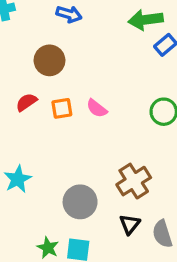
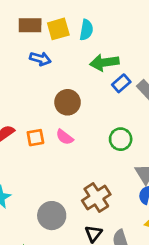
brown circle: (49, 60) -> (68, 102), moved

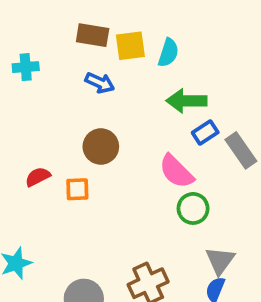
brown circle: (68, 102) -> (101, 147), moved
pink semicircle: (65, 137) -> (176, 171), moved, size x1.5

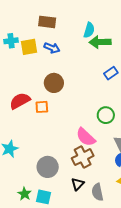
yellow square: (130, 46) -> (29, 47), moved
green arrow: (186, 101) -> (100, 42), moved
pink semicircle: (176, 171) -> (86, 137), moved
red semicircle: (38, 177) -> (20, 101), size x1.5

